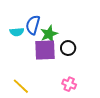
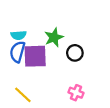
blue semicircle: (33, 25) -> (17, 52), moved
purple square: (45, 50) -> (35, 56), moved

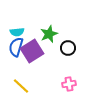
purple square: (35, 56) -> (32, 51), turned -30
pink cross: (76, 93) -> (69, 84), turned -32

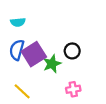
cyan semicircle: (17, 32) -> (18, 22), moved
green star: (49, 34) -> (52, 64), moved

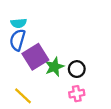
blue semicircle: (17, 50) -> (17, 40), moved
black circle: (72, 51) -> (77, 69), moved

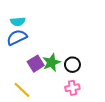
blue semicircle: (17, 40) -> (17, 37), turned 48
purple square: (35, 57) -> (36, 64), moved, size x0.7

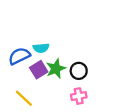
cyan semicircle: (18, 22) -> (41, 48), moved
blue semicircle: (17, 37) -> (19, 56), moved

